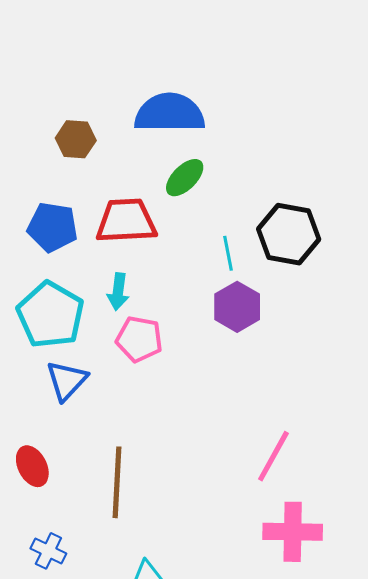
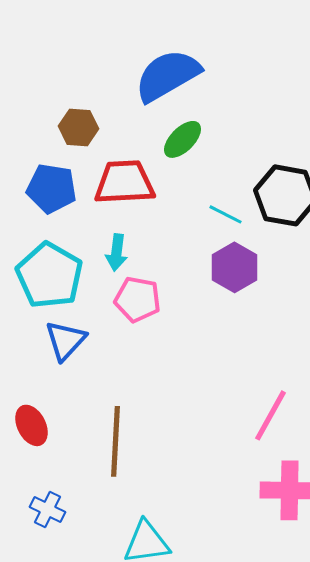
blue semicircle: (170, 113) -> (168, 75), turned -30
brown hexagon: (76, 139) -> (78, 127), moved
cyan line: (228, 253) -> (226, 214), turned -52

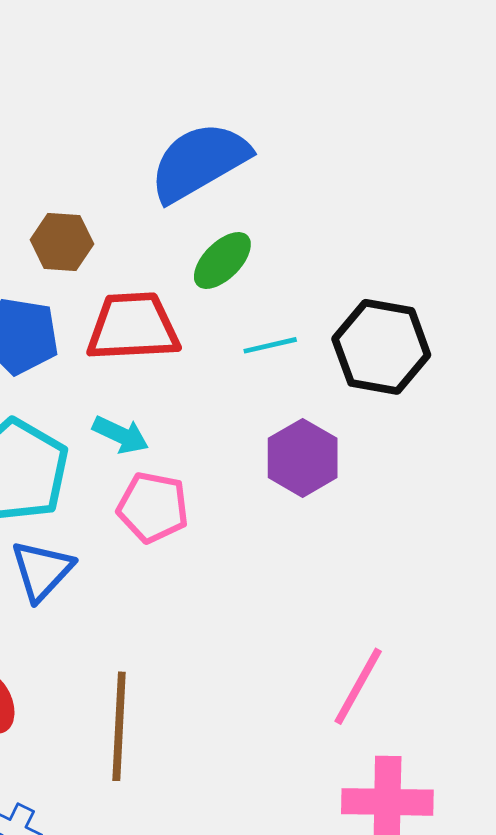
cyan line: (226, 214) -> (270, 345), moved, turned -40
cyan arrow: (116, 252) -> (121, 435), turned -72

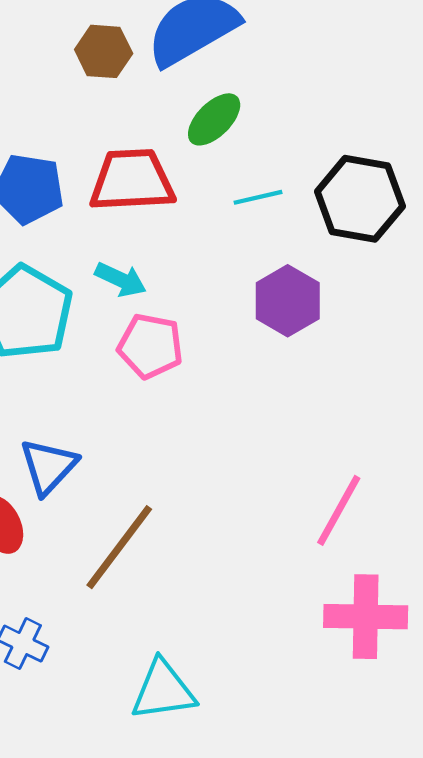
brown hexagon: (62, 242) -> (104, 51), moved
blue triangle: (42, 571) -> (48, 466), moved
brown line: (119, 726) -> (119, 547), turned 34

